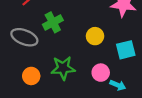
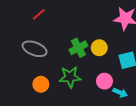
green cross: (53, 22) -> (78, 48), moved

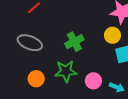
yellow circle: (99, 48) -> (112, 35), moved
pink circle: (104, 81) -> (93, 81), moved

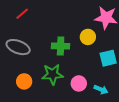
yellow circle: (112, 35) -> (88, 37), moved
green cross: (74, 42) -> (61, 46), turned 30

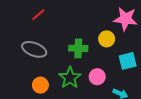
green star: (52, 74) -> (70, 78), turned -30
pink circle: (79, 83) -> (97, 77), moved

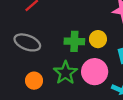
yellow circle: (107, 39) -> (98, 39), moved
pink circle: (97, 77) -> (95, 72), size x1.5

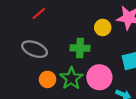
yellow circle: (98, 39) -> (103, 28), moved
orange circle: (34, 81) -> (48, 79), moved

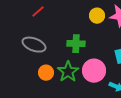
yellow circle: (103, 28) -> (97, 16), moved

